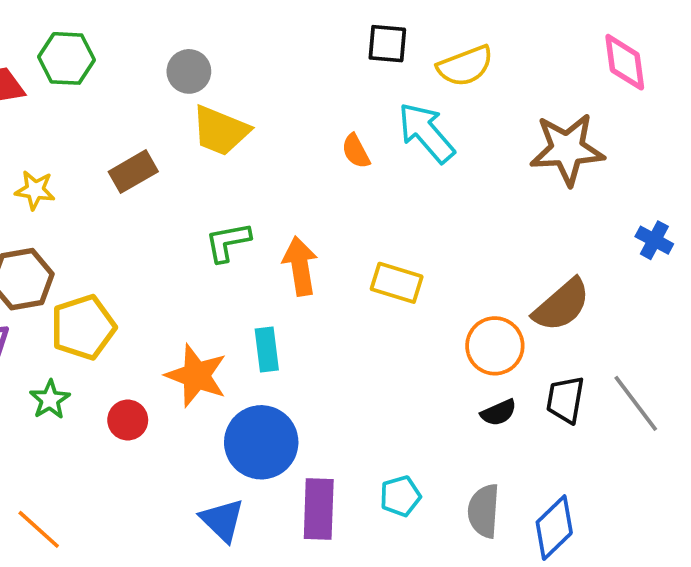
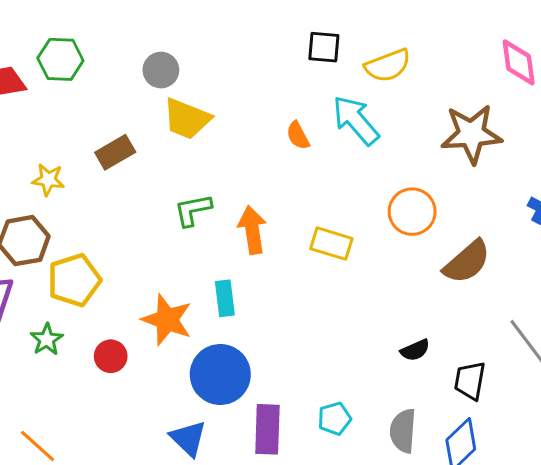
yellow star: (35, 190) -> (48, 180), moved
orange circle: (495, 346) -> (412, 212), moved
black trapezoid: (565, 400) -> (470, 381), moved

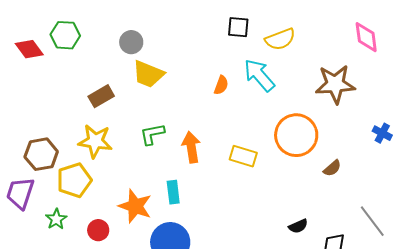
orange semicircle: (298, 135) -> (221, 85), turned -132
yellow star: (48, 180) -> (95, 141), moved, size x1.6
orange circle: (412, 212) -> (296, 135), size x1.4
brown semicircle: (467, 262) -> (332, 168), size x0.6

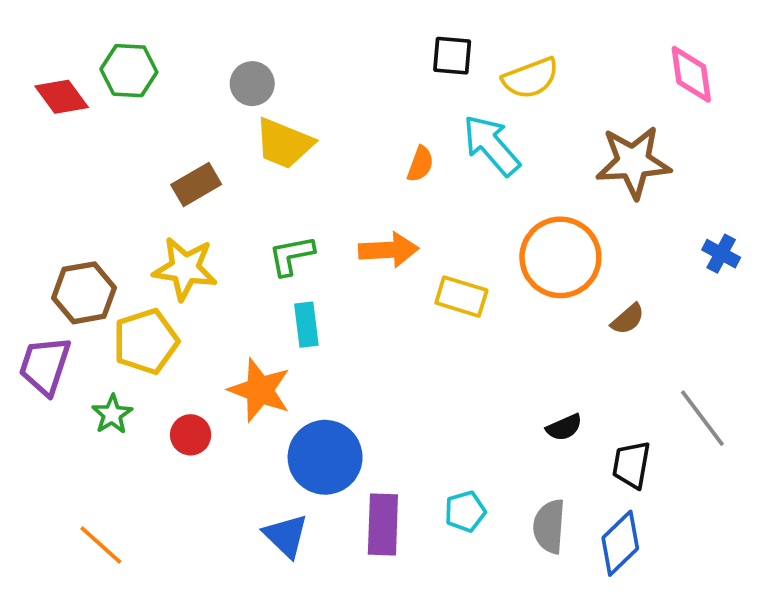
orange arrow: (191, 147) -> (389, 250), moved, turned 96
cyan rectangle: (173, 192) -> (306, 325), moved

